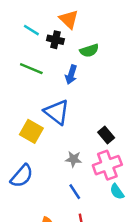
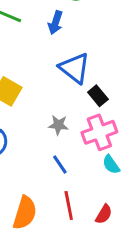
blue triangle: (57, 112) -> (75, 68), moved

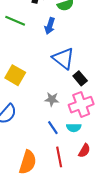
cyan semicircle: (111, 165) -> (74, 128), moved, turned -56
red semicircle: (104, 214) -> (84, 151), moved

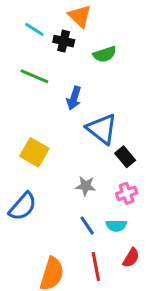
blue arrow: (50, 26) -> (74, 98), moved
pink cross: (81, 105) -> (127, 193), size x0.6

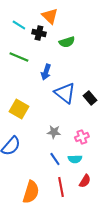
black rectangle: (125, 157) -> (90, 98), moved

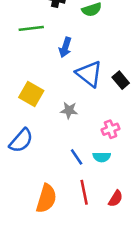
green line: (19, 57) -> (31, 28), turned -30
gray star: (54, 132) -> (69, 110), moved
red semicircle: (85, 181) -> (116, 198), moved

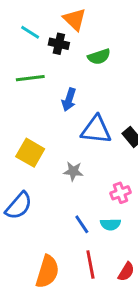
blue triangle: (89, 74) -> (96, 130), turned -32

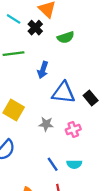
black cross: (59, 44) -> (35, 28), turned 32
pink cross: (121, 193) -> (73, 130), moved

